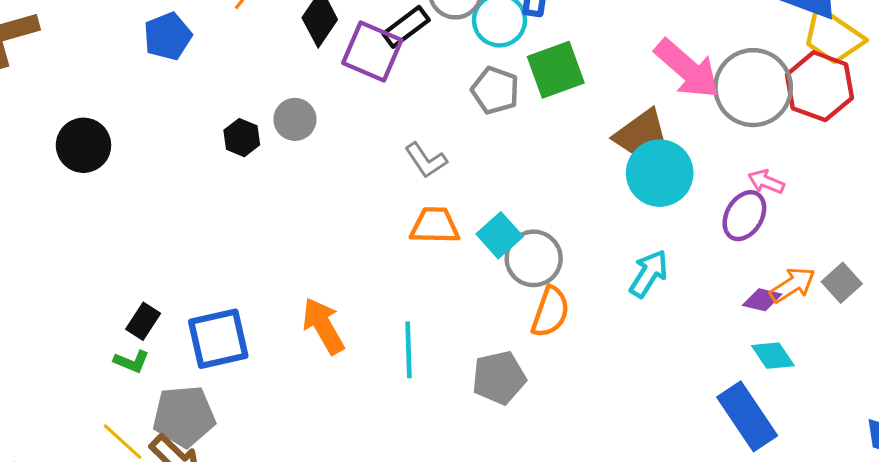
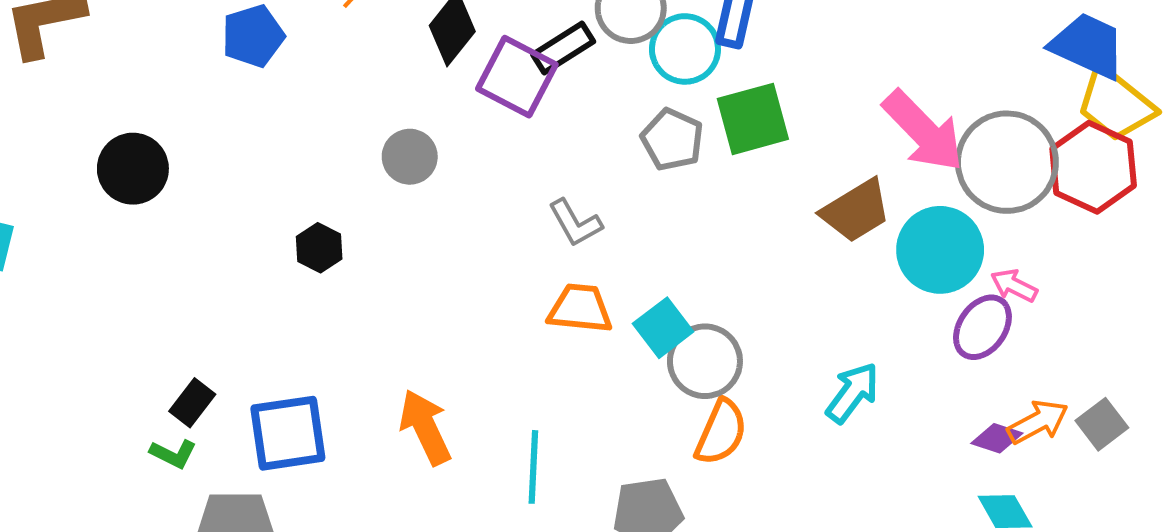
black hexagon: (242, 138) -> (319, 248), moved
cyan circle: (660, 173) -> (940, 250), moved

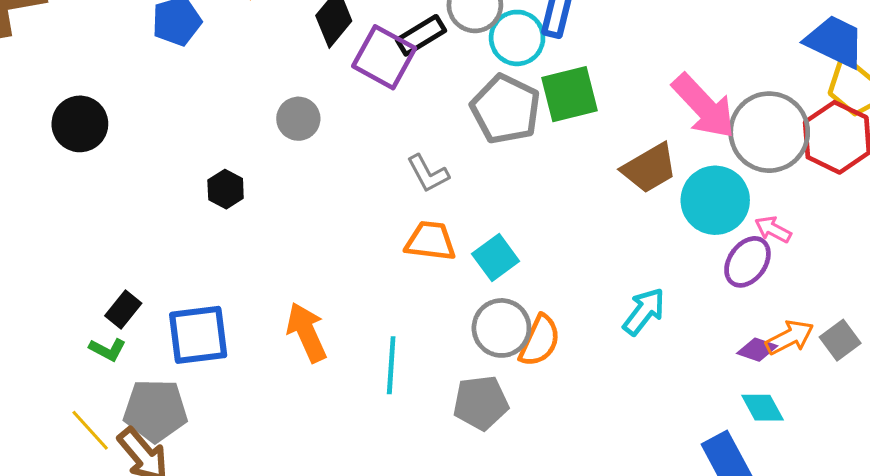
gray pentagon: (672, 140) -> (506, 109), size x1.4
gray circle: (705, 361) -> (501, 328), moved

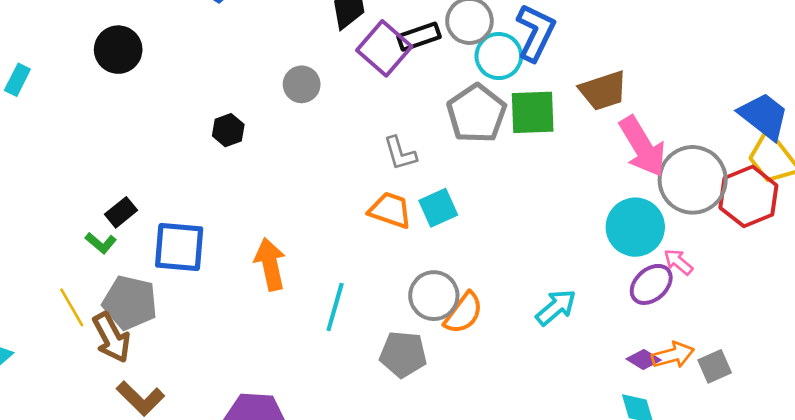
brown trapezoid: (649, 168) -> (603, 91), moved
cyan square: (496, 257) -> (438, 208), moved

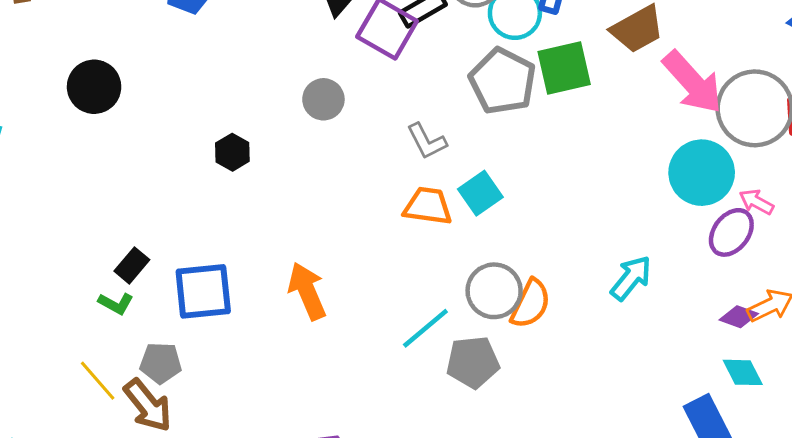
gray circle: (302, 84) -> (323, 99), moved
gray pentagon: (130, 303) -> (161, 363), size x0.7
cyan line: (335, 307) -> (425, 328), moved, turned 45

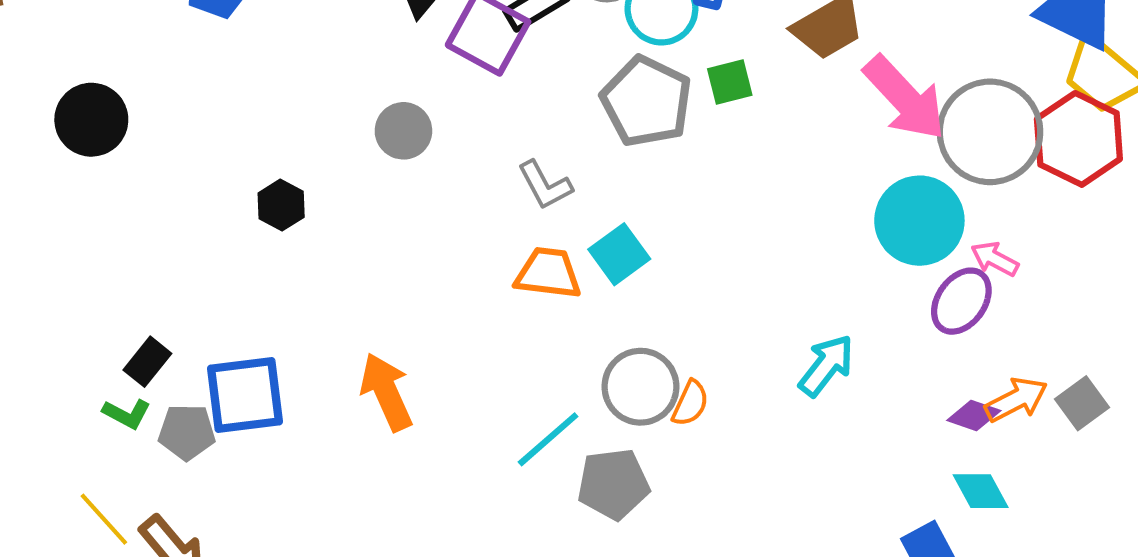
green square: (564, 68) -> (730, 82), size x0.6
orange semicircle: (531, 304) -> (690, 403), size x0.7
gray pentagon: (161, 363) -> (187, 432), moved

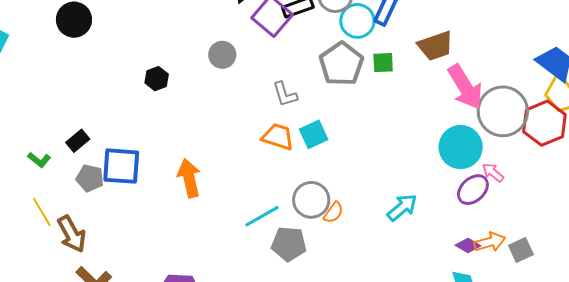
green L-shape: (127, 414) -> (39, 160), moved

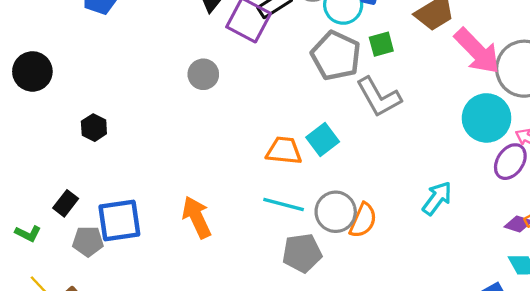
black hexagon: (157, 79) -> (94, 128), moved
gray L-shape: (285, 94) -> (379, 97), moved, size x1.5
orange semicircle: (333, 213) -> (363, 220), size x1.4
cyan line: (262, 216) -> (284, 205), moved, turned 57
gray pentagon: (289, 244) -> (302, 253), moved

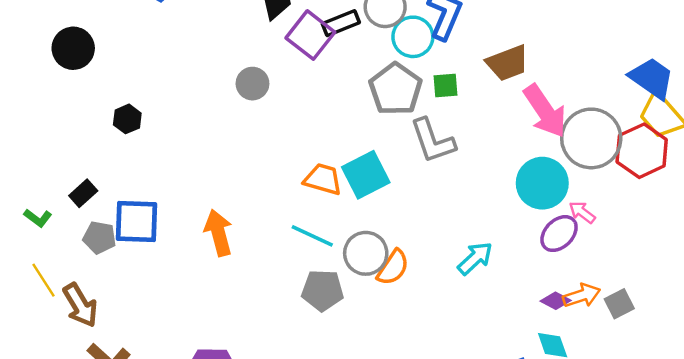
cyan square: (323, 139) -> (366, 175), size x1.4

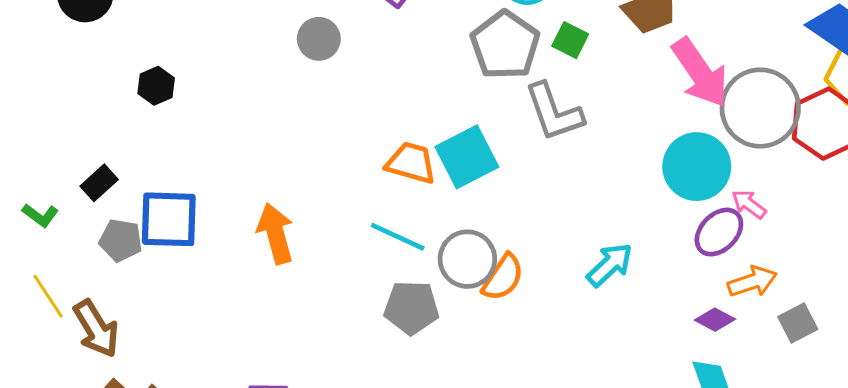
green square: (446, 86) -> (570, 40), turned 32
orange arrow: (582, 295) -> (752, 282), moved

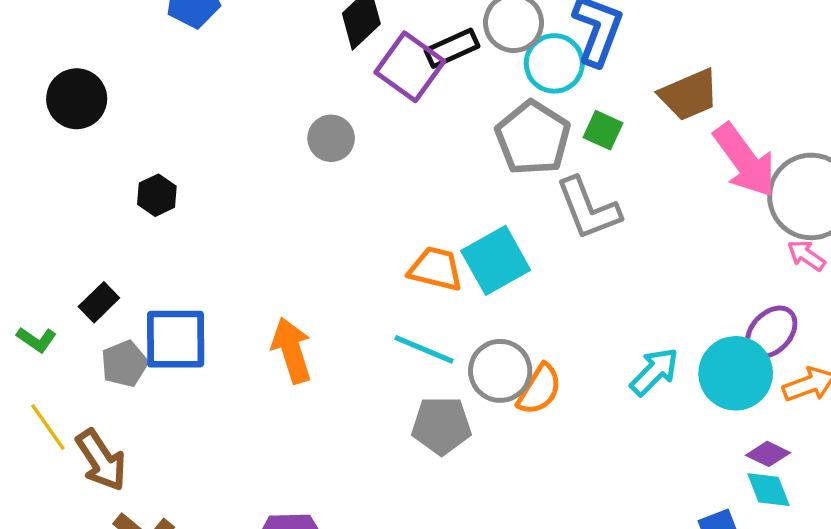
cyan circle: (697, 167) -> (736, 373), moved
pink arrow: (749, 204) -> (806, 255), moved
gray pentagon: (121, 240) -> (124, 364), turned -30
purple diamond: (715, 320) -> (768, 454), moved

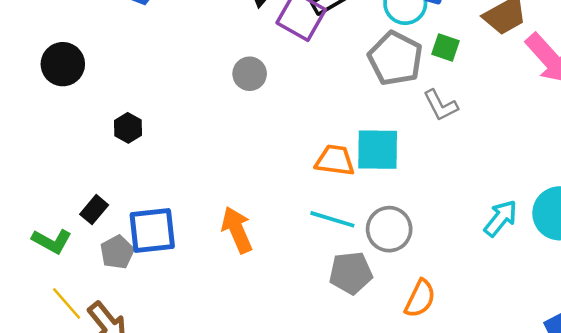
gray L-shape: (588, 209) -> (441, 105), size x0.7
cyan square: (496, 260) -> (378, 150), turned 36
green L-shape: (37, 340) -> (52, 241), size x1.4
orange semicircle: (539, 389) -> (420, 298), moved

